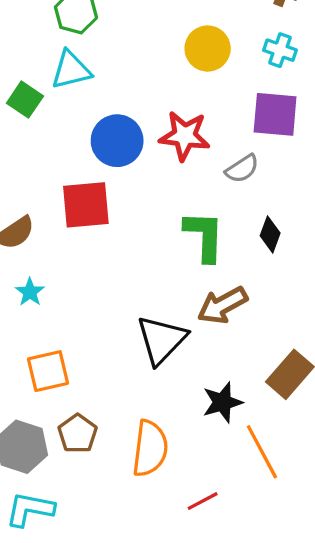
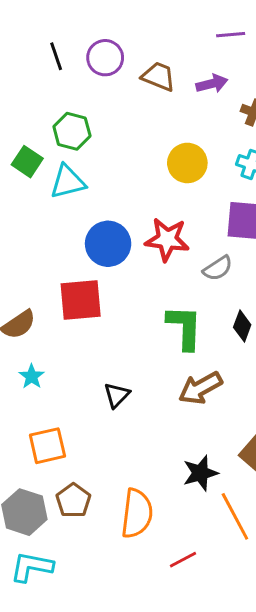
green square: (25, 100) -> (27, 162), moved
black triangle: (162, 340) -> (117, 395), moved, size x0.6

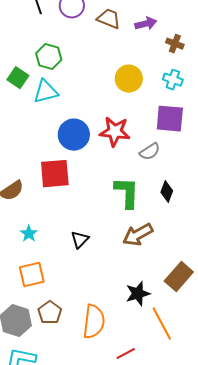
cyan star: (32, 376) -> (29, 234), moved

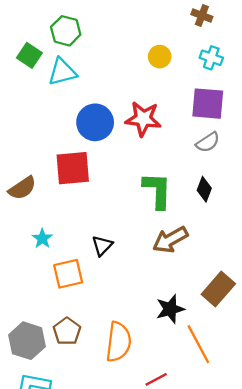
brown cross: (175, 44) -> (202, 16), moved
yellow circle: (129, 79) -> (160, 57), size x0.7
gray semicircle: (150, 152) -> (208, 142), moved
orange square: (32, 275) -> (68, 274), moved

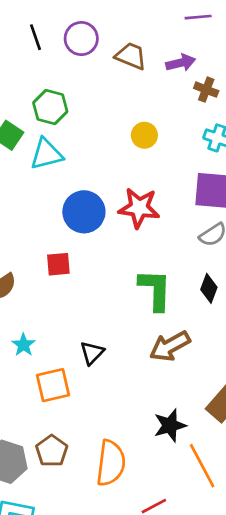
yellow circle: (160, 57) -> (144, 135), moved
red square: (73, 168) -> (58, 264), size x0.6

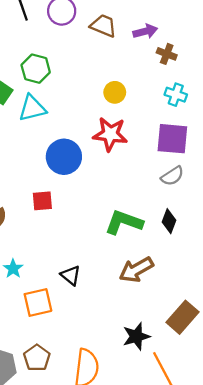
red star: (139, 208) -> (110, 134), moved
green L-shape: (155, 290) -> (124, 222), turned -72
black triangle: (92, 353) -> (71, 275), turned -35

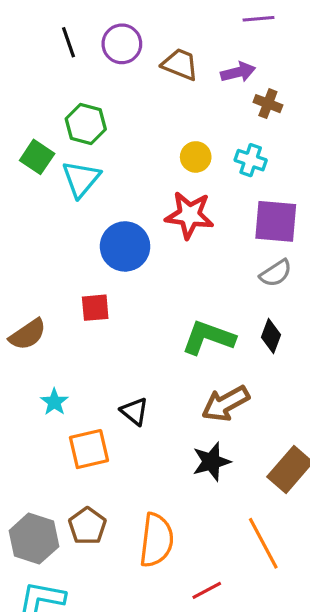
cyan cross: (176, 95) -> (251, 160), moved
cyan triangle: (32, 108) -> (81, 179), turned -36
black star: (136, 336) -> (211, 462), moved

